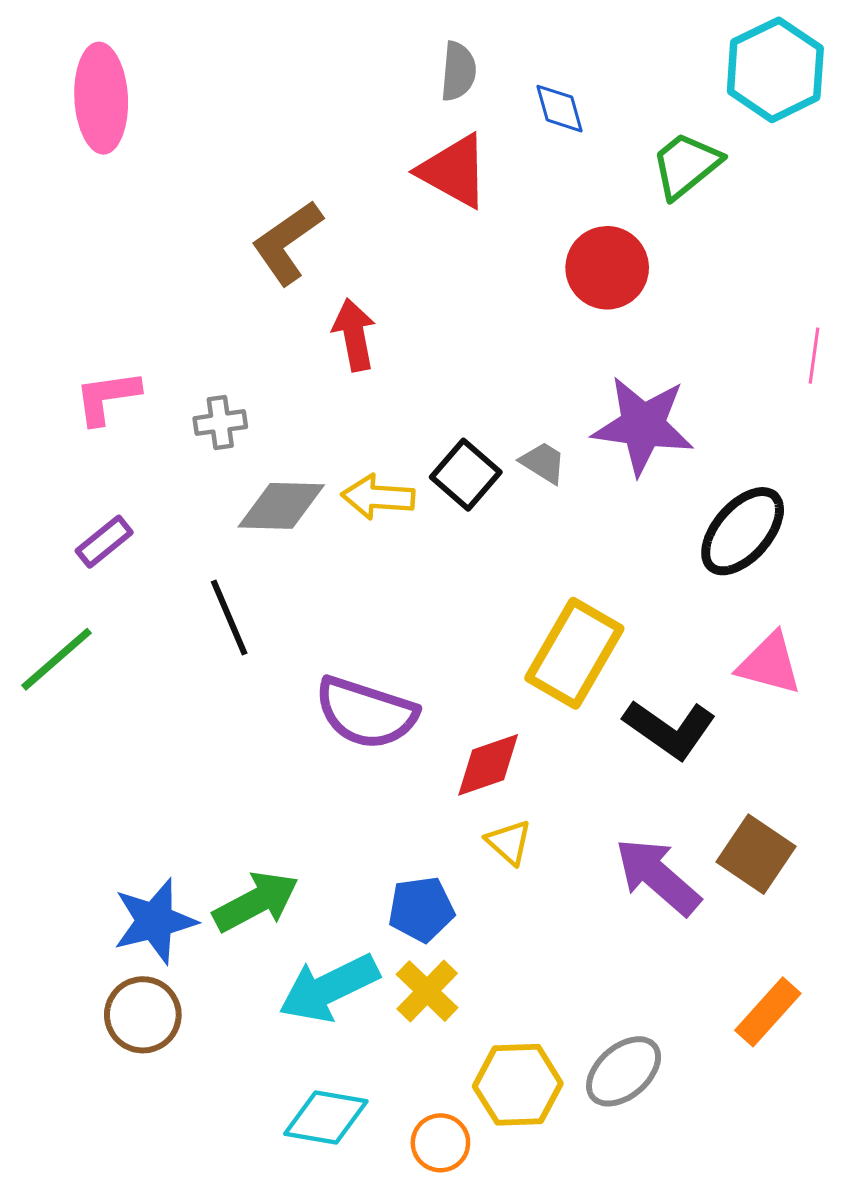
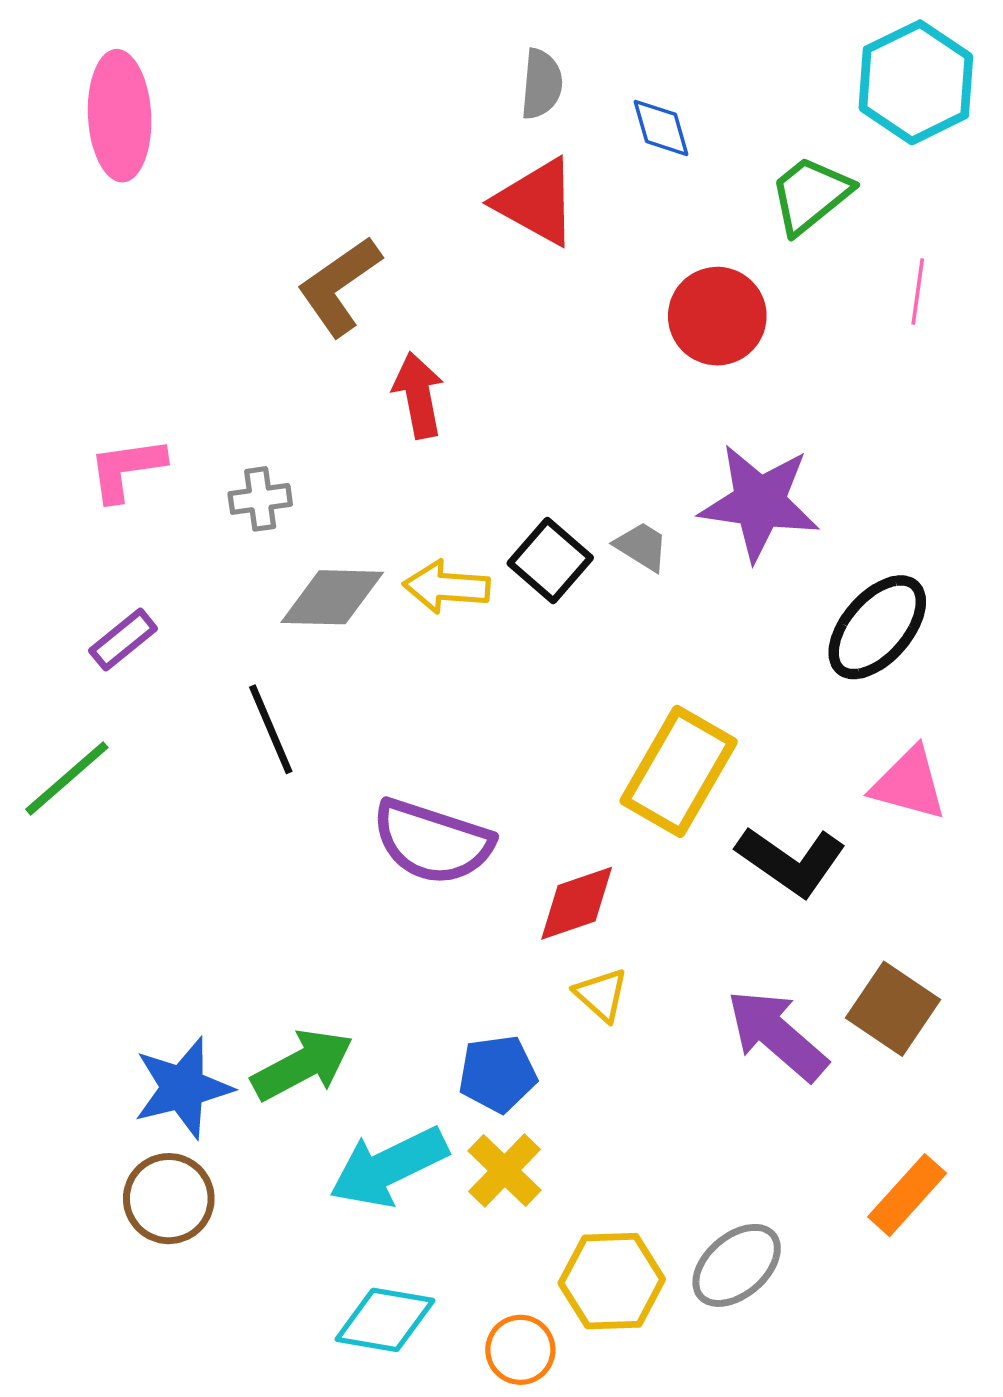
pink line: (814, 356) -> (918, 291), moved

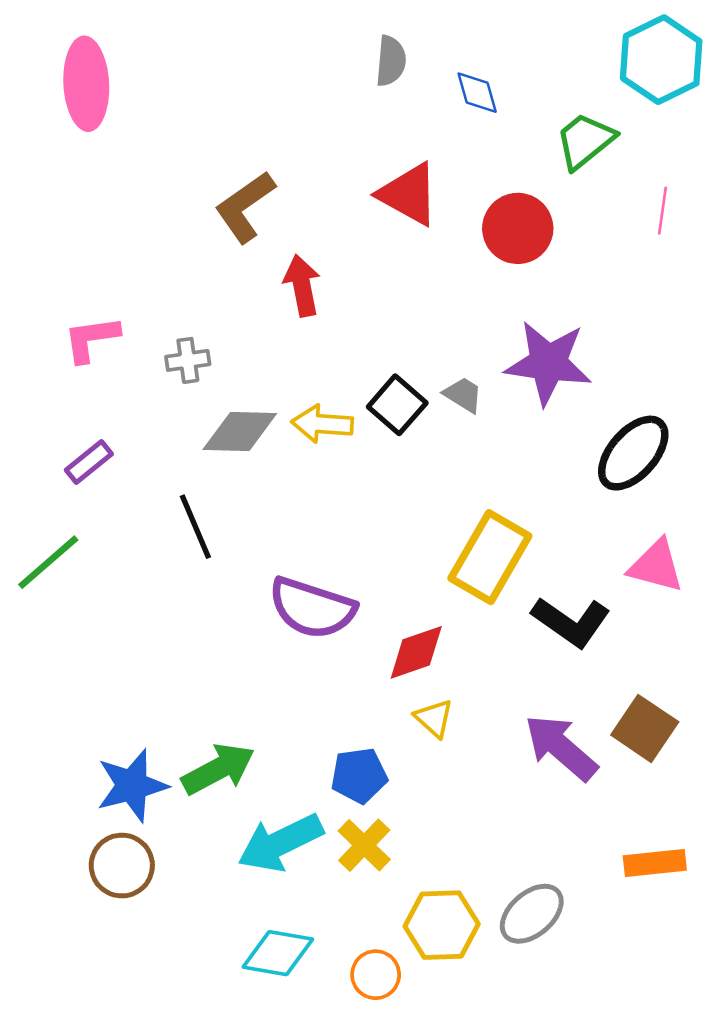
red triangle: (536, 202) -> (409, 194), moved
orange rectangle: (907, 1195) -> (655, 863), turned 42

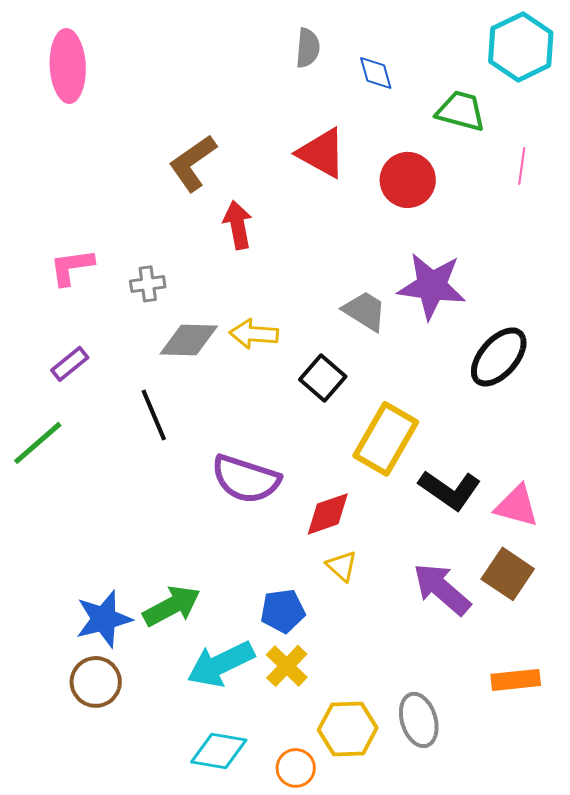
green trapezoid: (585, 141) -> (461, 111), turned 54
gray trapezoid: (463, 395) -> (365, 311), size x1.4
black square: (397, 405) -> (323, 378), moved
pink triangle: (656, 566) -> (517, 506), moved
gray ellipse: (532, 914) -> (419, 720), turned -66

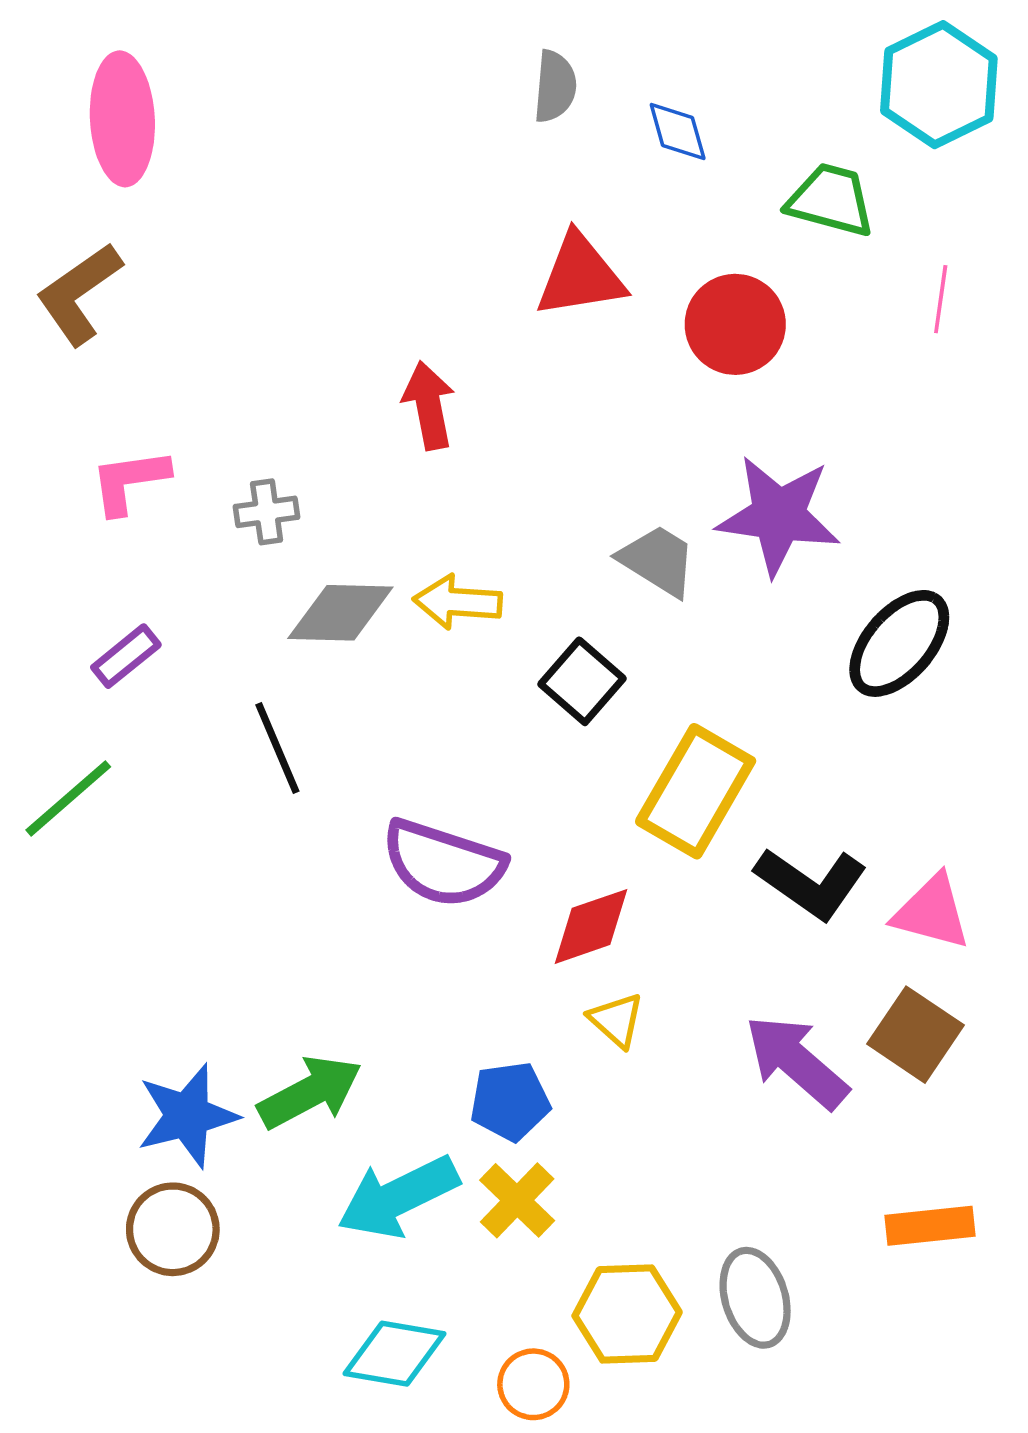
red triangle: (322, 153) -> (580, 276), turned -38
brown L-shape: (193, 163) -> (79, 294), moved

